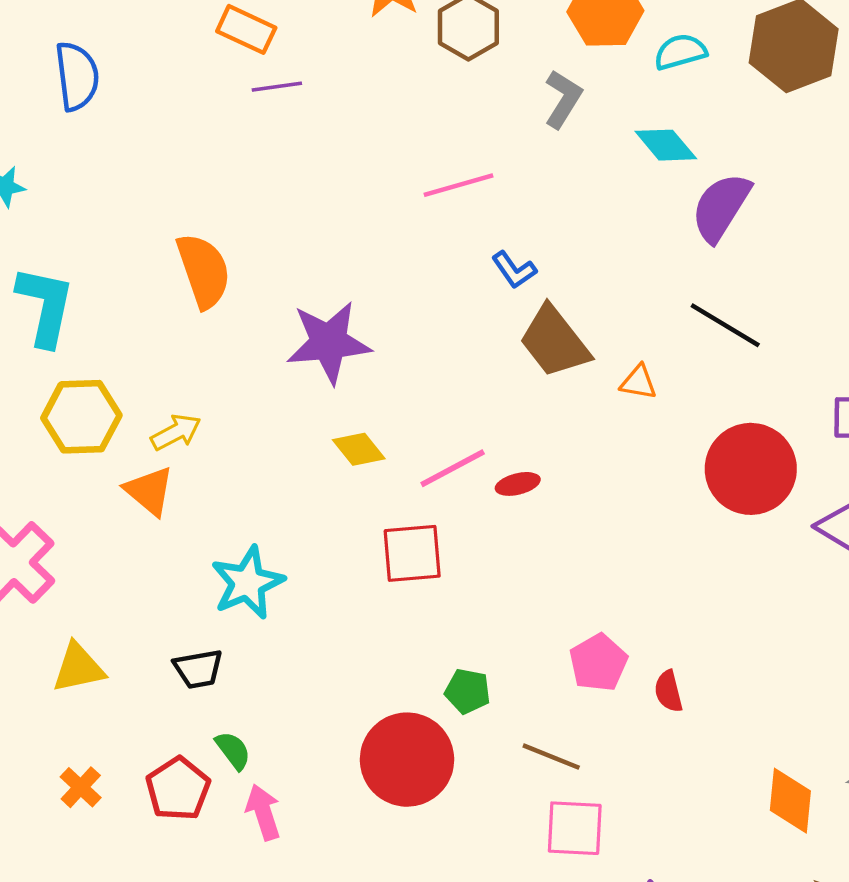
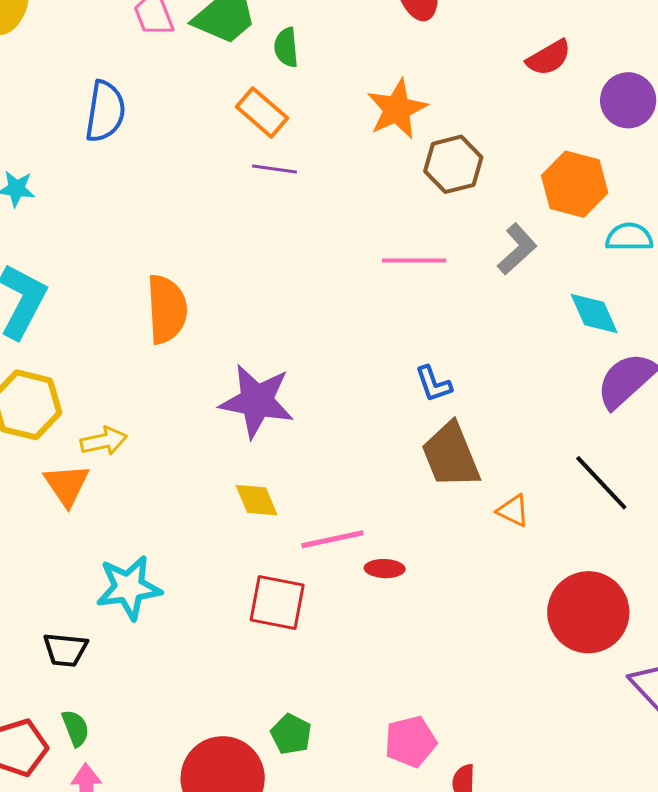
pink line: (458, 185) -> (414, 260), moved

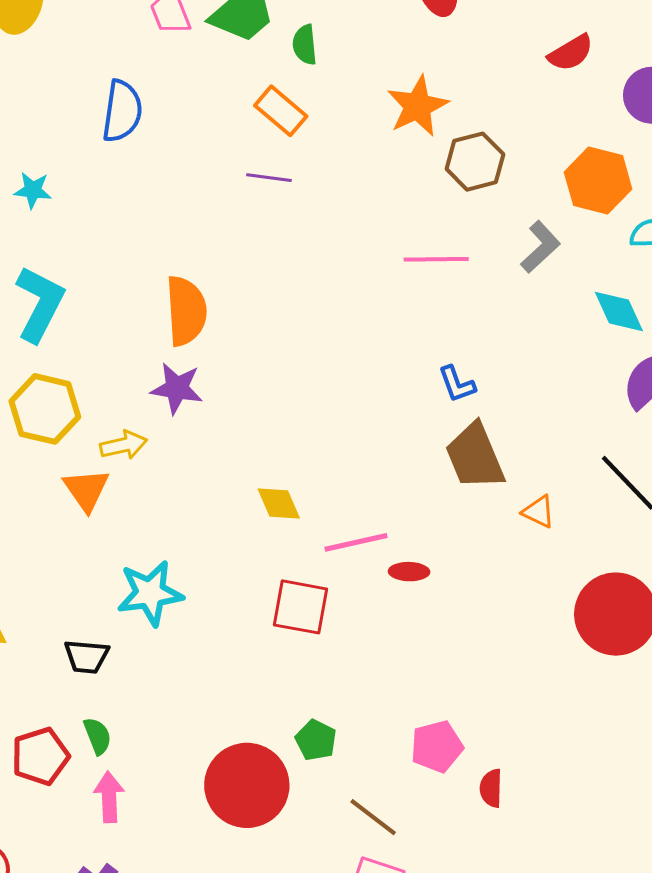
purple line: (274, 169) -> (269, 178), moved
purple star: (257, 401) -> (177, 388), moved, size x0.7

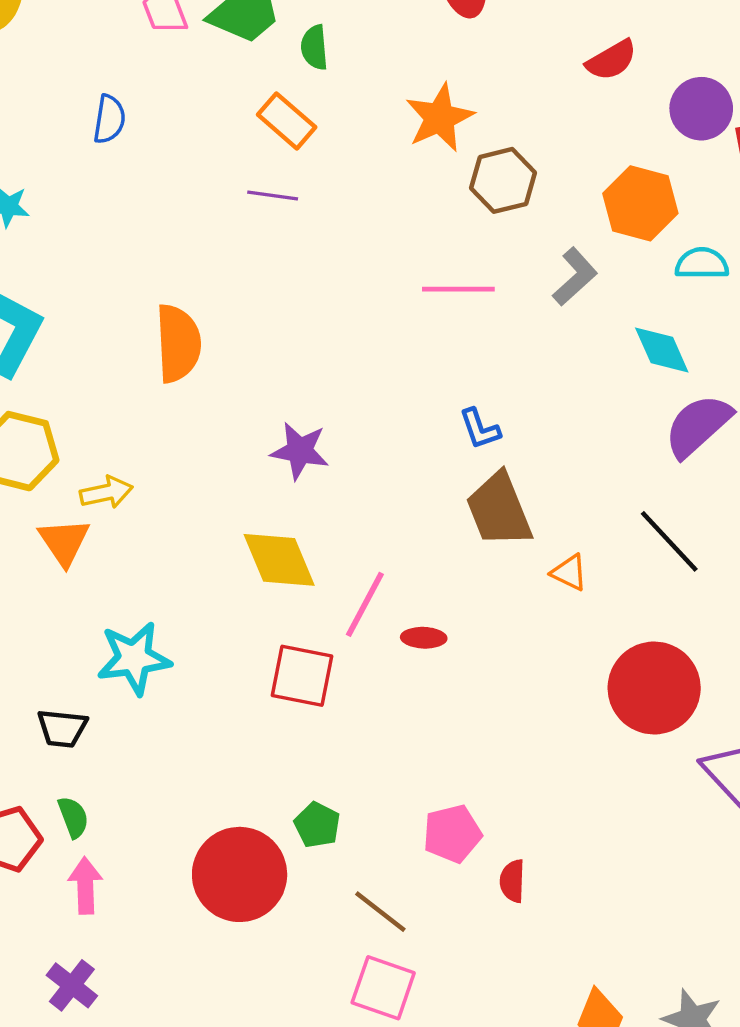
blue semicircle: (122, 111) -> (109, 119), size x0.7
purple star: (177, 388) -> (300, 451), moved
yellow diamond: (279, 503) -> (279, 560), size x1.5
pink line: (356, 542) -> (365, 604), turned -50

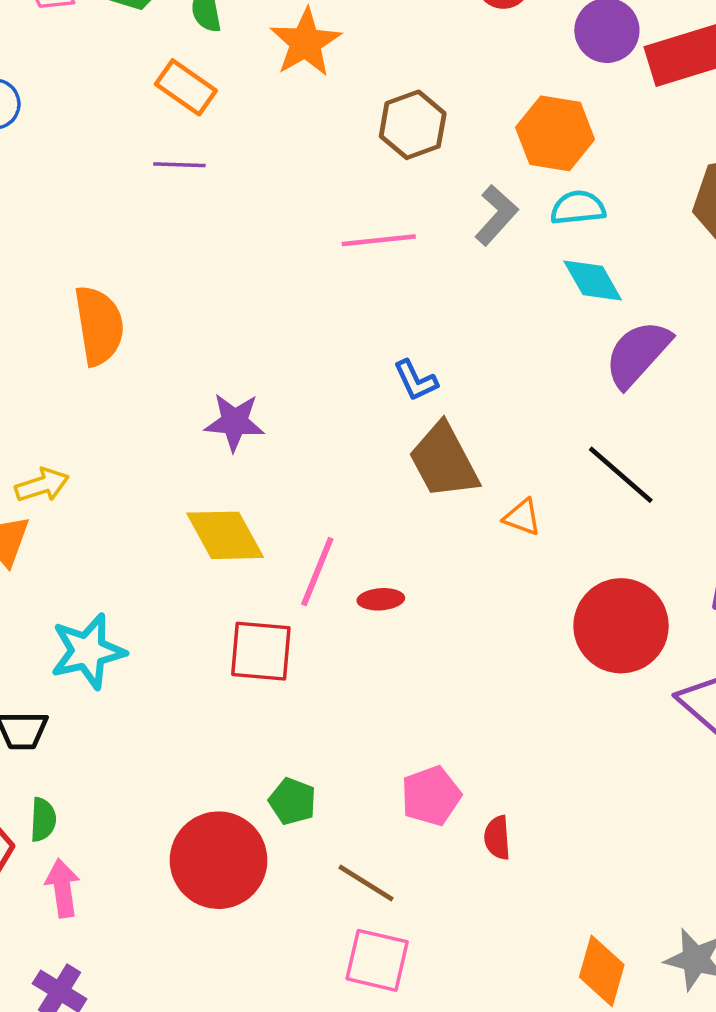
orange star: (440, 118) -> (306, 42), moved
cyan semicircle: (702, 264) -> (578, 208), moved
green semicircle: (73, 817) -> (43, 820), turned 30

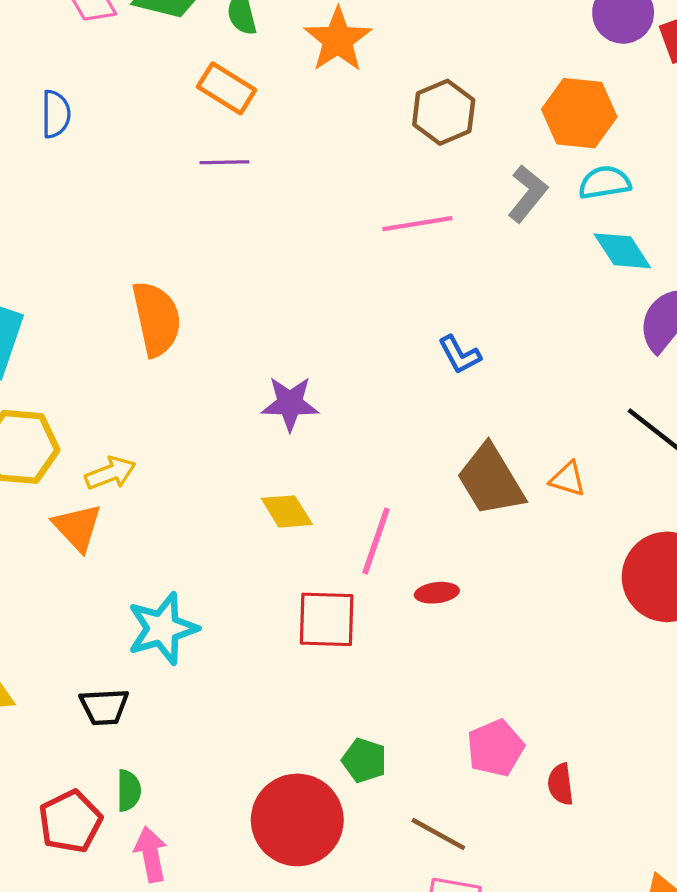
brown trapezoid: (444, 461) -> (491, 480), moved
yellow diamond: (225, 535) -> (287, 511), size x0.7
red ellipse: (381, 599) -> (437, 593), moved

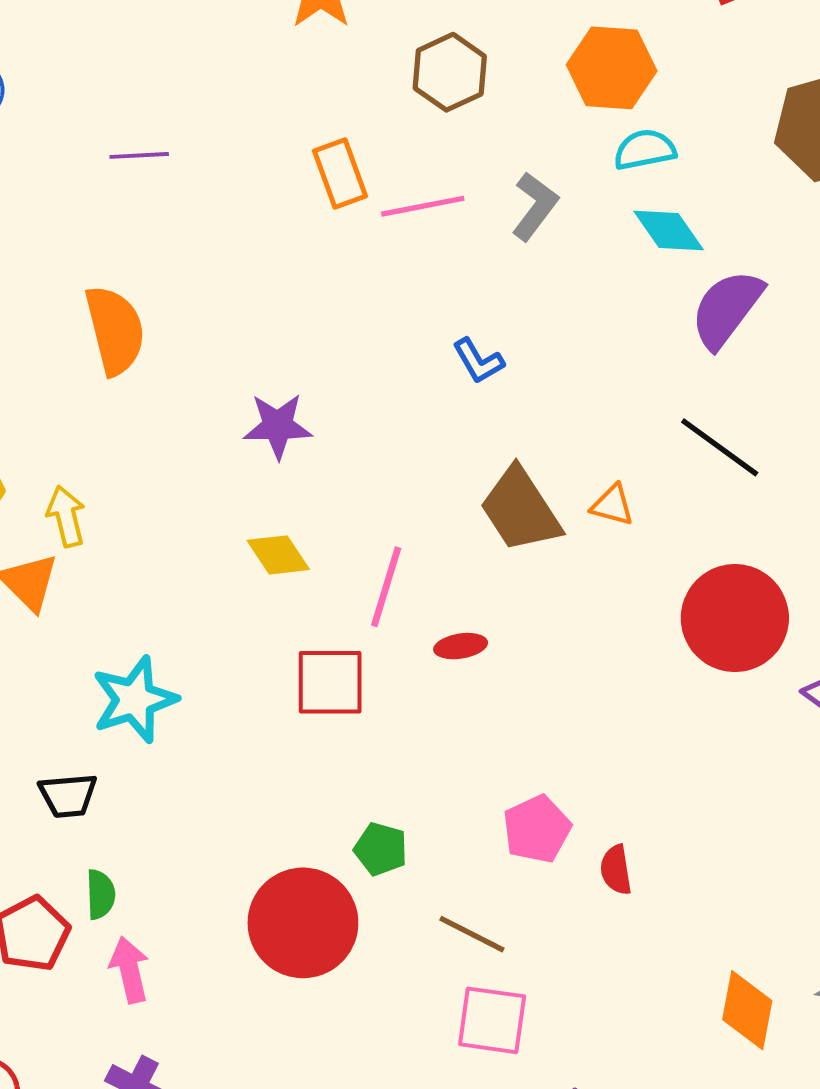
orange rectangle: (227, 88) -> (340, 173), moved, turned 40
purple line: (224, 162) -> (139, 155), moved
gray L-shape: (528, 194) -> (535, 206), moved
yellow arrow: (110, 473) -> (66, 516), turned -81

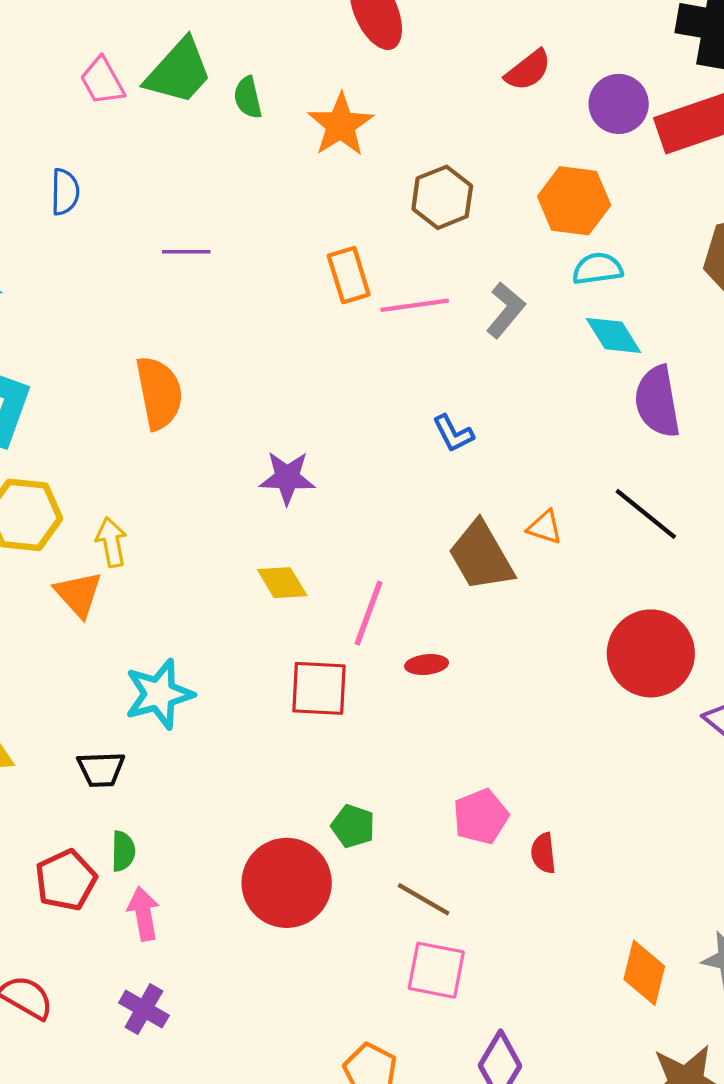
purple semicircle: (727, 309) -> (657, 402), turned -50
orange triangle: (612, 505) -> (545, 527), moved

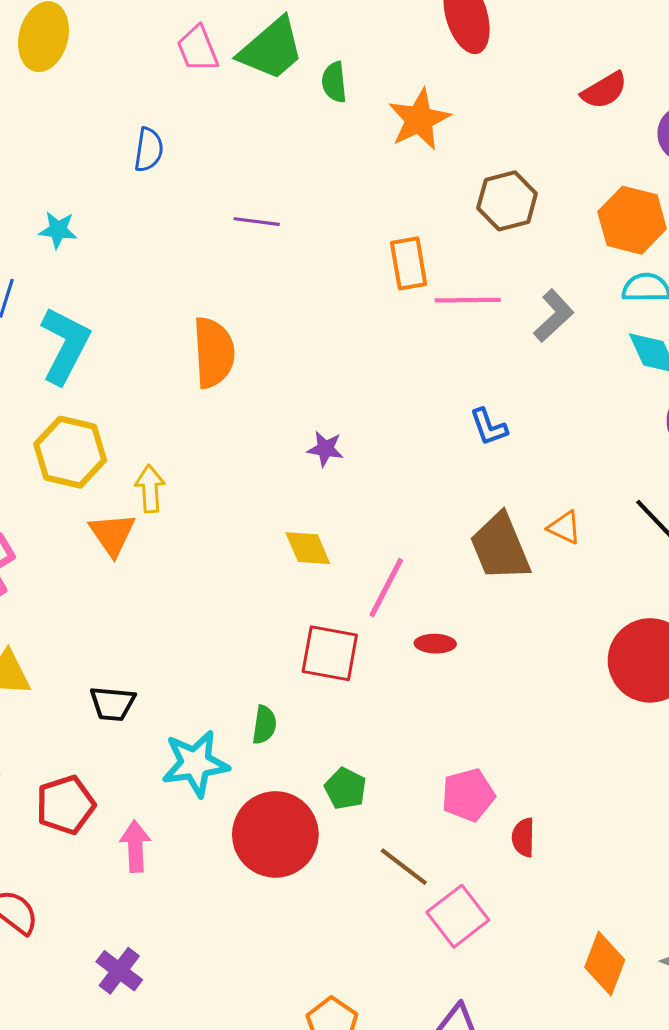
purple star: (287, 478) -> (325, 449), size x0.7
cyan star: (159, 694) -> (195, 764), moved
green semicircle: (123, 851) -> (264, 725), moved
pink square: (436, 970) -> (458, 916), moved, turned 34
purple cross: (144, 1009) -> (119, 971), moved

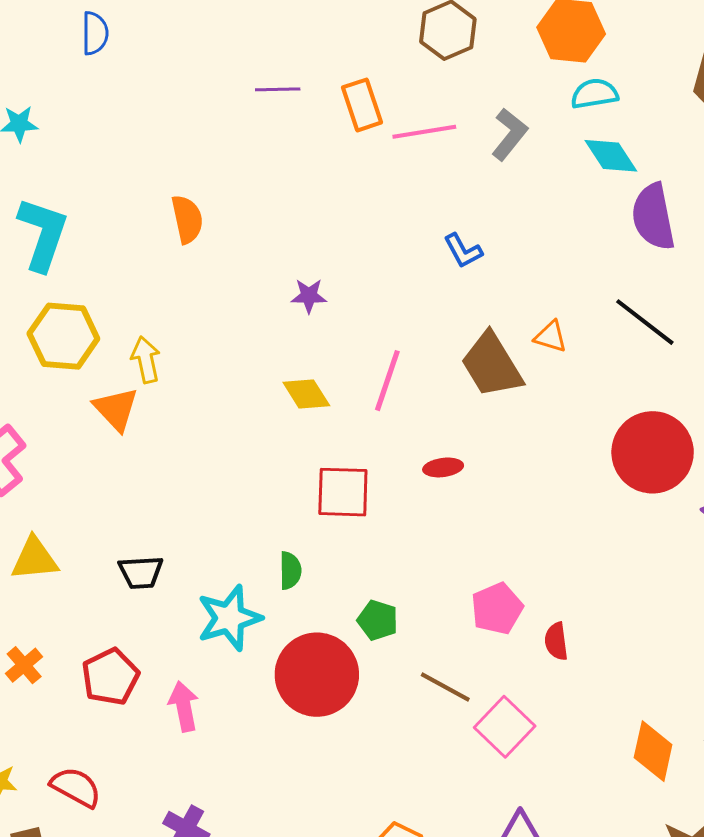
purple line: (257, 222) -> (278, 89), moved
orange semicircle: (214, 352) -> (187, 219), size x0.7
pink line: (386, 588) -> (387, 381), moved

